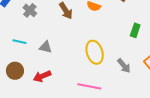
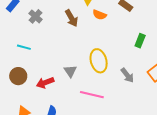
gray triangle: (46, 47) -> (70, 71), moved, turned 40

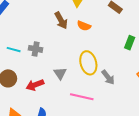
orange semicircle: (100, 15) -> (84, 26), moved
gray cross: (35, 16) -> (36, 49), moved, turned -32
gray arrow: (127, 75) -> (108, 77), moved

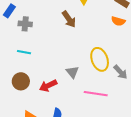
orange semicircle: (84, 26) -> (118, 21), moved
gray cross: (36, 49) -> (25, 24), moved

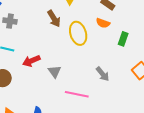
yellow ellipse: (100, 59) -> (78, 33), moved
red arrow: (48, 86) -> (31, 61), moved

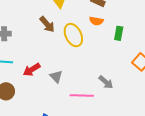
gray arrow: (103, 74) -> (106, 82), moved

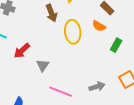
red arrow: (32, 70) -> (22, 51), turned -30
gray arrow: (106, 82) -> (97, 87), moved, turned -77

